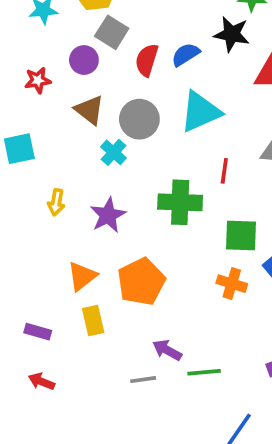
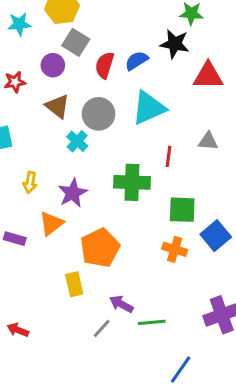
orange triangle: (82, 276) -> (51, 223), moved
yellow rectangle: (93, 321) -> (74, 284), moved
purple rectangle: (38, 332) -> (15, 239), moved
gray line: (143, 380) -> (102, 328), turned -40

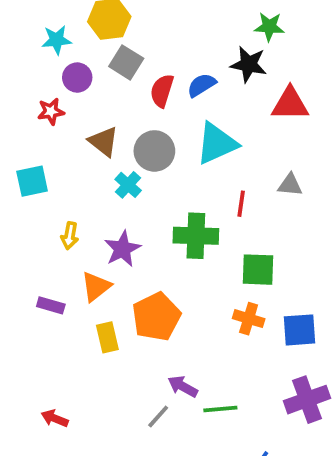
purple circle: (53, 65) -> (77, 78), moved
blue square: (216, 236) -> (299, 330), moved, turned 36
yellow rectangle: (74, 284) -> (107, 337), moved

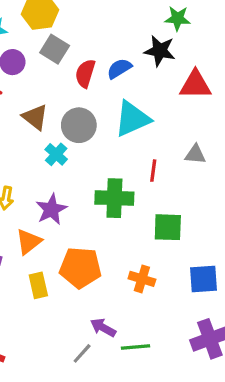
orange pentagon: (156, 317) -> (80, 268), turned 30
orange cross: (249, 319) -> (142, 279), moved

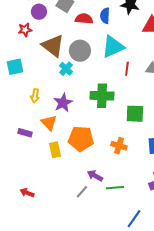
blue semicircle: (119, 69) -> (105, 16), turned -56
red semicircle: (85, 73) -> (84, 19), turned 78
brown triangle: (35, 117) -> (53, 46), size x1.4
red line: (153, 171) -> (127, 69), moved
orange triangle: (29, 242) -> (49, 123), turned -36

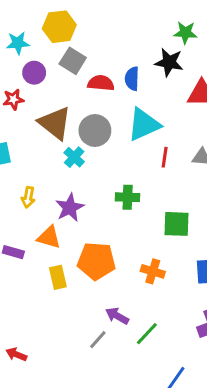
green cross: (102, 96) -> (128, 197), size x0.7
orange triangle: (49, 123) -> (49, 237), turned -30
green line: (115, 188) -> (147, 334), turned -42
red arrow: (27, 193) -> (16, 354), moved

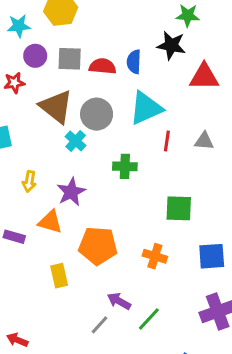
gray square: (73, 61) -> (70, 59), moved, turned -30
green cross: (128, 197) -> (125, 166), moved
yellow rectangle: (58, 277) -> (59, 276), moved

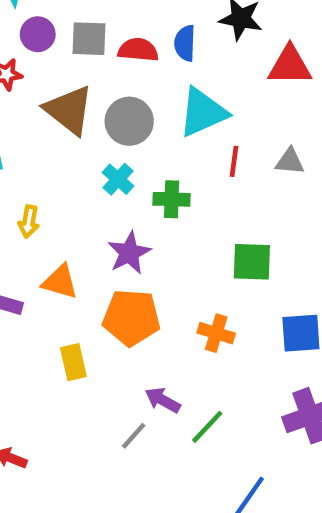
cyan cross: (76, 141) -> (118, 179), moved
purple star: (71, 192) -> (129, 253), moved

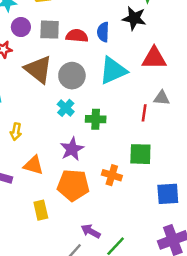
red triangle: (290, 65) -> (154, 58), moved
red line: (234, 161) -> (144, 113), moved
orange cross: (216, 333) -> (112, 175), moved

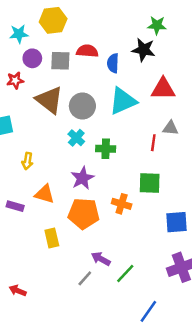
red semicircle: (77, 36) -> (87, 51), moved

